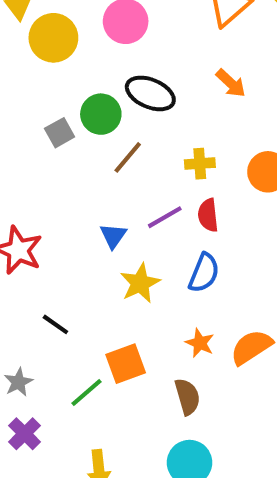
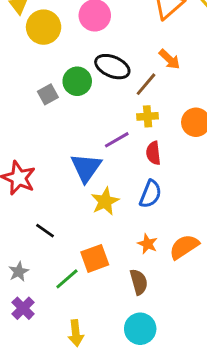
brown line: (128, 157) -> (146, 84), moved
purple line: (165, 217) -> (117, 140), moved
blue triangle: (113, 236) -> (86, 168), size x1.6

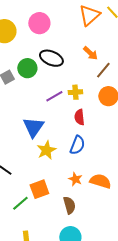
brown line: (146, 84) -> (103, 70), moved
purple line: (117, 140) -> (54, 96), moved
orange semicircle: (184, 247) -> (100, 181), turned 50

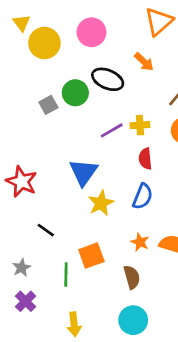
orange arrow: (90, 53) -> (144, 62), moved
green line: (20, 203) -> (66, 274), turned -48

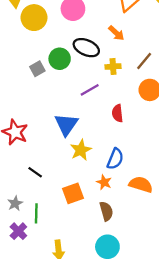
yellow cross: (140, 125) -> (113, 67), moved
blue semicircle: (143, 196) -> (115, 159), moved
orange star: (140, 242) -> (104, 182), moved
green line: (66, 274) -> (36, 213), moved

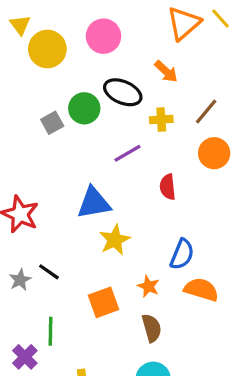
blue triangle: (66, 124) -> (94, 203), turned 45
blue semicircle: (115, 159) -> (182, 254), moved
gray star: (15, 203) -> (20, 280), moved

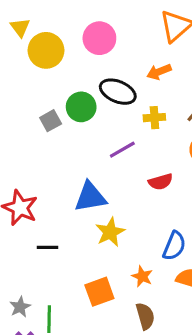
orange arrow: (166, 71) -> (159, 72), turned 115
red semicircle: (168, 187) -> (161, 182), turned -100
black line: (49, 272) -> (48, 247), moved, turned -35
gray star: (20, 280) -> (20, 307), moved

